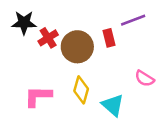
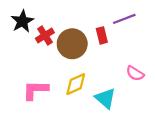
black star: (24, 23) -> (22, 21), turned -30
yellow diamond: (81, 90) -> (76, 84), turned 50

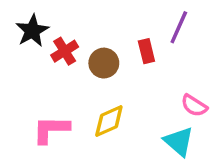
purple line: (124, 19) -> (179, 27), turned -45
brown circle: (72, 44) -> (104, 63), size x0.7
cyan triangle: (105, 98) -> (179, 141), moved

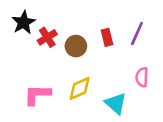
purple line: (179, 27) -> (137, 34), moved
pink semicircle: (194, 106) -> (142, 77), turned 60
cyan triangle: (179, 141) -> (116, 103), moved

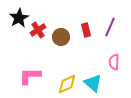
yellow diamond: (80, 88) -> (67, 84), moved

